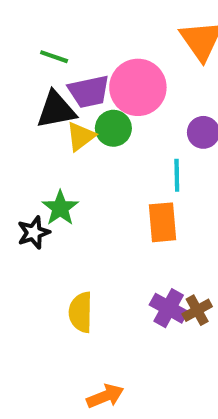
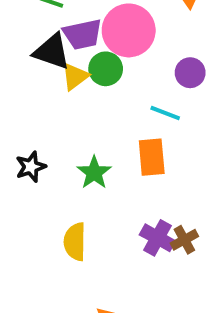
black triangle: (56, 110) -> (52, 52), turned 30
cyan line: (177, 175) -> (165, 113), turned -68
green star: (60, 208) -> (94, 173), moved

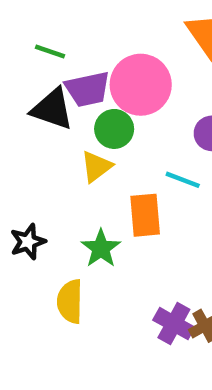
yellow triangle: (75, 77) -> (96, 167), moved
orange rectangle: (152, 157) -> (145, 215), moved
yellow semicircle: (75, 242) -> (70, 301), moved

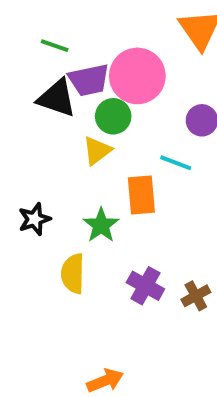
purple cross: (174, 324) -> (145, 286), moved

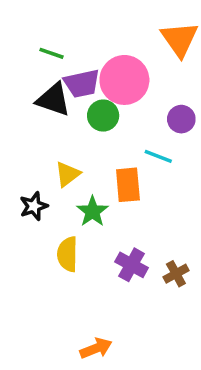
yellow triangle: (97, 151) -> (68, 174), moved

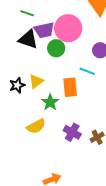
black star: (34, 206) -> (17, 85), moved
yellow semicircle: (68, 254) -> (36, 126), turned -120

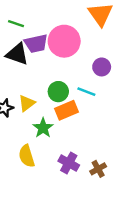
green circle: (56, 48) -> (58, 92), moved
orange rectangle: (70, 87) -> (66, 110), turned 72
yellow semicircle: (36, 126) -> (27, 156), turned 102

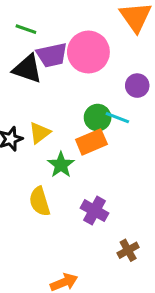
green circle: (58, 92) -> (98, 118), moved
brown cross: (98, 169) -> (128, 250), moved

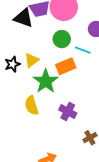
green circle: (98, 118) -> (62, 39), moved
green star: (61, 165) -> (46, 81), size x1.4

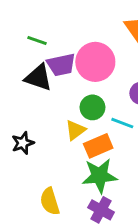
yellow triangle: (32, 60) -> (75, 130), moved
green star: (46, 81) -> (100, 176), moved, turned 30

